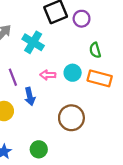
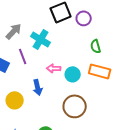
cyan circle: (73, 73) -> (73, 74), moved
purple line: (13, 77) -> (23, 56), moved

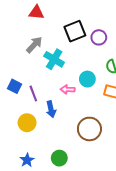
gray arrow: (14, 31) -> (34, 45), moved
purple line: (23, 56) -> (33, 94), moved
cyan circle: (73, 74) -> (87, 79), moved

